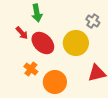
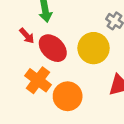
orange cross: (31, 69) -> (38, 80), size x1.5

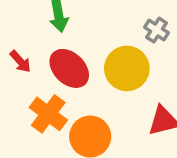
red arrow: (27, 36) -> (20, 61), moved

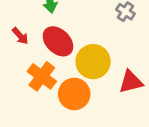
yellow circle: (127, 68) -> (93, 62), moved

